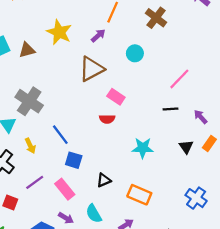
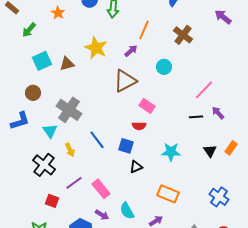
purple arrow: (201, 117) -> (218, 113), moved
blue square: (74, 160) -> (126, 146), moved
black triangle: (104, 180) -> (136, 167), moved

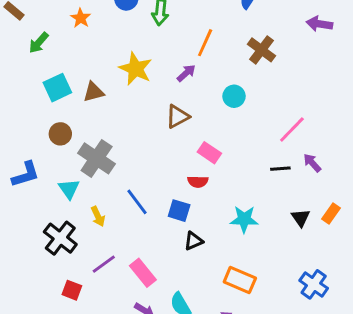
purple arrow: (223, 17) -> (319, 24), turned -30
brown triangle: (125, 81) -> (178, 117), size x0.7
brown circle: (33, 93) -> (60, 134), moved

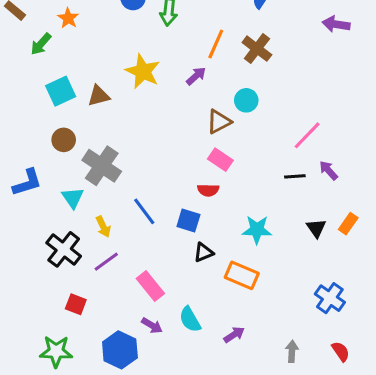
orange star: (81, 18) -> (68, 18), moved
brown cross: (262, 50) -> (257, 49), moved
brown triangle: (178, 117) -> (219, 122), moved
purple line: (104, 264) -> (106, 262), moved
orange rectangle: (240, 280) -> (242, 275), moved

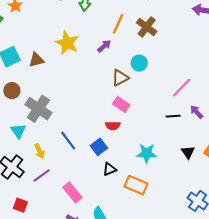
blue square: (188, 221) -> (99, 147), turned 35

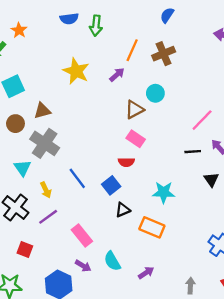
brown cross: (147, 27) -> (164, 54), turned 30
brown triangle: (36, 60) -> (42, 111), moved
black triangle: (188, 152) -> (211, 180), moved

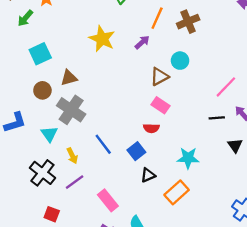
orange rectangle: (152, 227) -> (177, 192), turned -65

